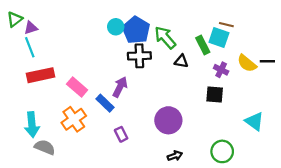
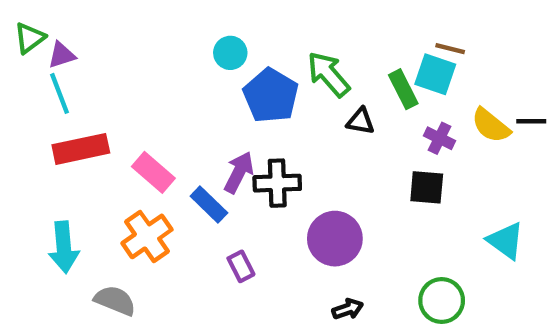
blue pentagon: (136, 30) -> (271, 96), moved
black cross: (139, 56) -> (277, 183), moved
gray semicircle: (45, 147) -> (115, 301), moved

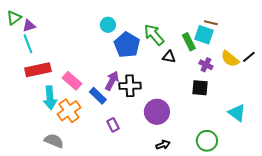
black line: (531, 121) -> (249, 57), turned -40
cyan arrow: (64, 247) -> (50, 98), moved

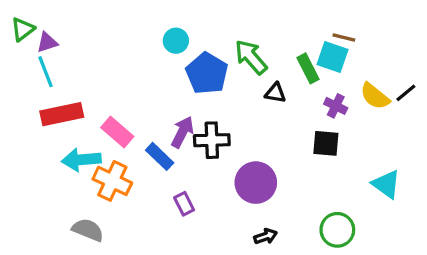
cyan arrow: (50, 98) -> (81, 160), turned 90
orange cross: (69, 111) -> (112, 181), turned -30

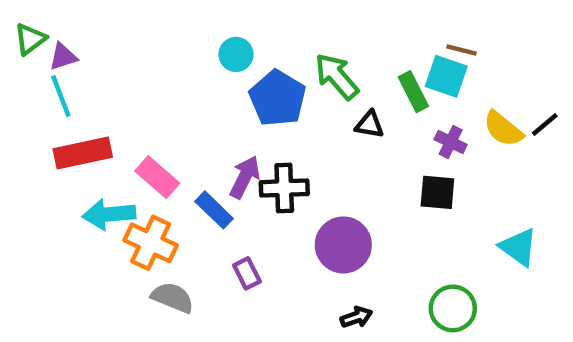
gray semicircle: (88, 230) -> (173, 297), moved

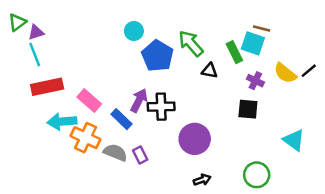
gray semicircle: (173, 297) -> (115, 153), moved

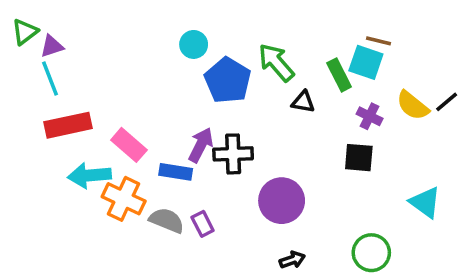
blue rectangle: (122, 119) -> (176, 172), turned -35

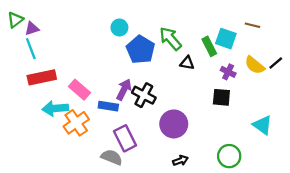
brown line: (379, 41) -> (252, 25), moved
black cross: (233, 154) -> (144, 95), turned 30
orange cross: (124, 199) -> (76, 123), turned 30
gray semicircle: (167, 220) -> (112, 157), moved
purple rectangle: (203, 224) -> (125, 138), size x1.6

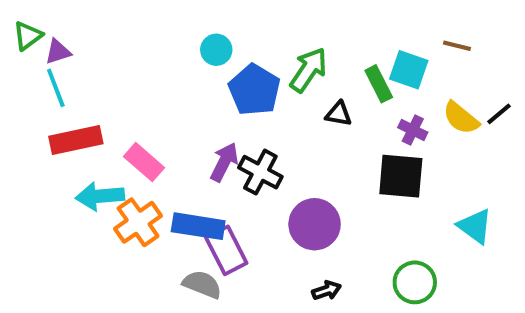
green arrow: (170, 39) -> (309, 70), turned 75
black square: (221, 97) -> (401, 176), size x1.4
blue rectangle: (108, 106) -> (198, 226), moved, size x1.4

